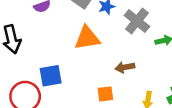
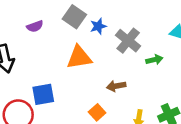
orange square: (105, 94) -> (97, 112), turned -35

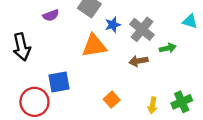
blue star: (98, 26) -> (113, 25), moved
brown arrow: (116, 86) -> (138, 61), moved

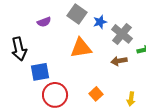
blue star: (113, 25) -> (100, 22), moved
blue square: (59, 82) -> (40, 72), moved
red circle: (34, 102) -> (55, 95), moved

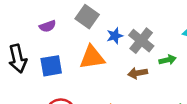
blue star: (100, 22) -> (115, 36), moved
blue square: (40, 72) -> (51, 66), moved

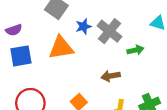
purple semicircle: (48, 26) -> (14, 30), moved
brown arrow: (138, 73) -> (111, 76), moved

